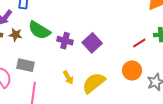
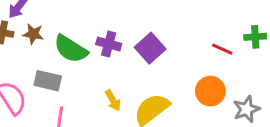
green semicircle: (39, 30) -> (71, 49), moved
red line: (139, 43) -> (222, 49), turned 56

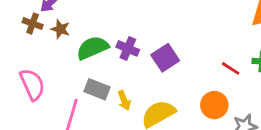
green semicircle: (71, 49) -> (93, 48), turned 116
gray rectangle: (48, 81) -> (97, 89), moved

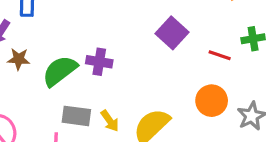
purple square: (165, 58) -> (172, 33), moved

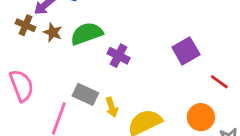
green semicircle: (60, 71) -> (87, 34), moved

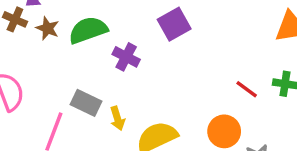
purple square: (186, 51) -> (174, 24), moved

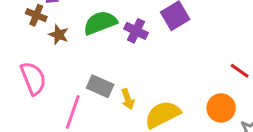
brown star: (48, 28) -> (59, 35), moved
purple cross: (126, 57) -> (136, 31), moved

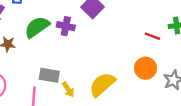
yellow arrow: (128, 99) -> (68, 89), moved

